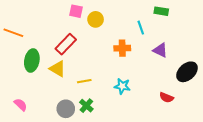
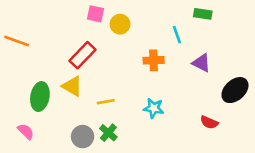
green ellipse: (32, 60) -> (40, 97), moved

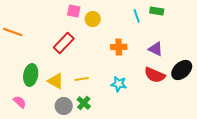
cyan line: (177, 35) -> (137, 16), moved
yellow triangle: (72, 86) -> (56, 81), moved
red semicircle: (209, 122) -> (155, 75), moved, size x1.5

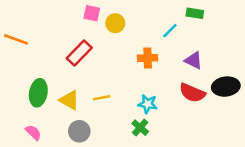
cyan line: (137, 16) -> (170, 31), moved, turned 64
black ellipse: (182, 70) -> (226, 87), turned 35
pink semicircle: (20, 102) -> (33, 132), moved
green cross: (84, 103) -> (140, 128), moved

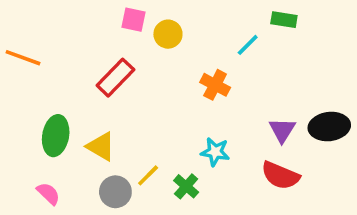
orange cross: (148, 58) -> (215, 85), turned 30
purple triangle: (194, 60) -> (282, 130), moved, turned 36
red semicircle: (192, 93) -> (280, 175), moved
yellow line: (102, 98) -> (148, 175), moved, turned -35
green cross: (140, 128) -> (186, 186), moved

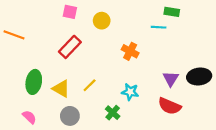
pink square: (134, 20) -> (70, 12), moved
cyan line: (248, 45) -> (159, 27), moved, turned 48
yellow line: (148, 175) -> (90, 85), moved

